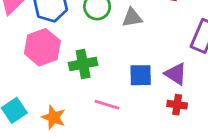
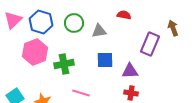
purple triangle: (176, 74) -> (130, 71), turned -36
blue square: (141, 75) -> (105, 60), moved

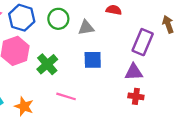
green cross: (64, 64) -> (47, 64), turned -30
purple triangle: (130, 71) -> (134, 72), moved
red cross: (131, 93) -> (136, 96), moved

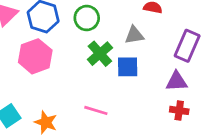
gray triangle: (86, 28) -> (134, 35), moved
green cross: (47, 64) -> (100, 54), moved

